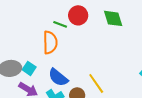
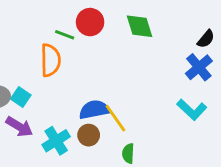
blue semicircle: (58, 77) -> (94, 110), moved, turned 130

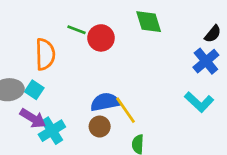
red circle: (90, 22) -> (101, 38), moved
orange semicircle: (50, 60) -> (45, 54), moved
cyan cross: (56, 141) -> (52, 131), moved

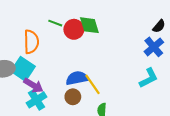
green diamond: (149, 22) -> (89, 25), moved
cyan square: (34, 90) -> (23, 69), size x1.6
cyan L-shape: (199, 102) -> (149, 78), turned -70
purple arrow: (33, 118) -> (33, 85), moved

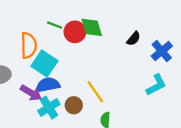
black semicircle: (159, 26) -> (134, 39), moved
cyan square: (23, 69) -> (44, 63), moved
blue semicircle: (77, 78) -> (48, 85), moved
cyan cross: (36, 100) -> (49, 108), moved

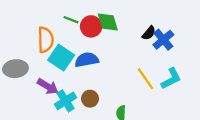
blue cross: (162, 51) -> (163, 40), moved
blue semicircle: (48, 85) -> (87, 60), moved
yellow line: (95, 92) -> (146, 79), moved

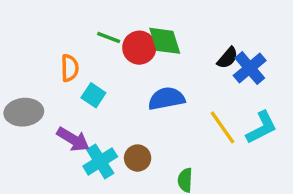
orange semicircle: (46, 40) -> (70, 68), size x0.7
cyan square: (61, 58) -> (93, 95), size x0.6
blue semicircle: (87, 60) -> (166, 99), moved

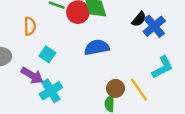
cyan square: (93, 95) -> (47, 54), moved
yellow line: (222, 127) -> (139, 90), moved
brown circle: (138, 158) -> (115, 88), moved

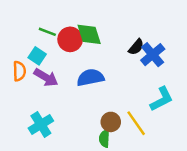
orange semicircle: (30, 26) -> (19, 71), moved
cyan square: (47, 54) -> (37, 56), moved
purple arrow: (32, 76) -> (46, 77), moved

